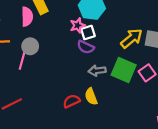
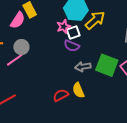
pink semicircle: (27, 17) -> (18, 20), turned 36
yellow arrow: (132, 38) -> (95, 20), moved
pink line: (22, 60) -> (15, 60), turned 42

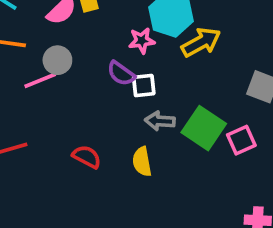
white square: (73, 33) -> (144, 85), moved
purple semicircle: (72, 46) -> (121, 73), moved
red semicircle: (61, 95) -> (87, 157), moved, turned 42

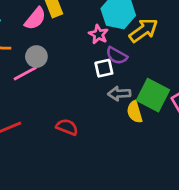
pink star: (142, 41) -> (98, 34), turned -30
purple semicircle: (121, 73) -> (117, 56), moved
yellow semicircle: (142, 162) -> (135, 112), moved

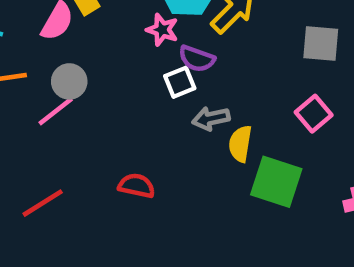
green square: (153, 95) -> (276, 182), moved
yellow semicircle: (135, 112) -> (240, 144), turned 35

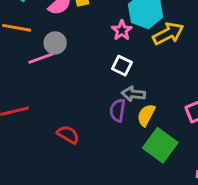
purple semicircle: (197, 59) -> (117, 110), moved, turned 60
white square: (180, 82) -> (122, 66), turned 30
red semicircle: (137, 186) -> (68, 135), moved

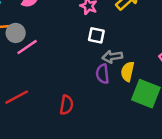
gray circle: (55, 43) -> (16, 33), moved
red semicircle: (68, 135) -> (66, 105), turned 84

